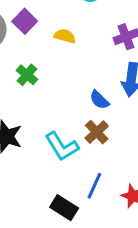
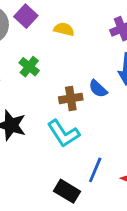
brown cross: (97, 132) -> (71, 98), moved, turned 35

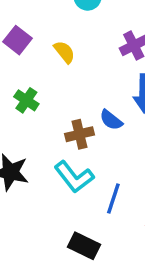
yellow semicircle: (64, 29) -> (64, 52), turned 42
blue line: (95, 170) -> (113, 198), moved

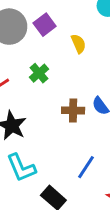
cyan L-shape: (74, 177) -> (21, 168), moved

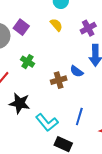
yellow semicircle: (78, 44) -> (56, 25), moved
cyan L-shape: (21, 168) -> (47, 122), moved

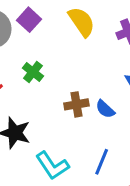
yellow semicircle: (56, 25) -> (82, 22), size x1.5
blue semicircle: (77, 71) -> (105, 109), moved

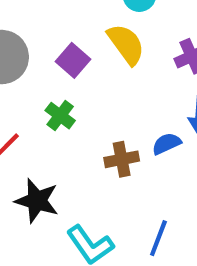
purple square: (29, 20) -> (73, 60), moved
blue semicircle: (105, 109) -> (166, 144), moved, turned 114

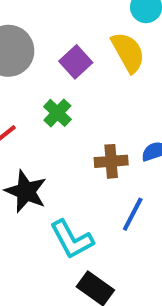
blue line: (158, 238) -> (133, 214), moved

